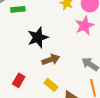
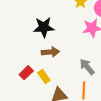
red rectangle: (19, 80) -> (26, 73), moved

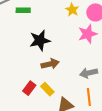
gray arrow: (87, 67) -> (89, 73), turned -54

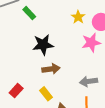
green rectangle: (23, 10) -> (29, 13), turned 40
red rectangle: (29, 88) -> (16, 91), moved

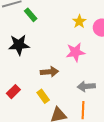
pink star: (91, 43) -> (75, 52), moved
black star: (43, 45) -> (19, 45), moved

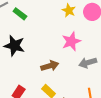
black star: (19, 45) -> (14, 46), turned 30
gray arrow: (86, 86) -> (88, 63), moved

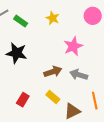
yellow star: (69, 10) -> (53, 18), moved
gray arrow: (88, 63) -> (79, 75), moved, turned 36

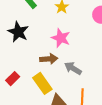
pink star: (73, 46) -> (61, 38), moved, turned 30
yellow rectangle: (53, 97) -> (42, 83), size x1.5

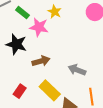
pink star: (61, 38) -> (39, 27), moved
brown arrow: (49, 59) -> (41, 61), moved

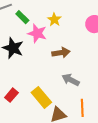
brown arrow: (41, 61) -> (61, 53), moved

